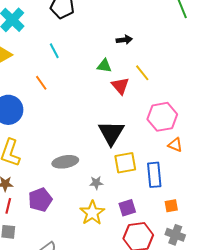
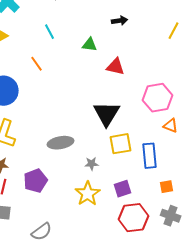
green triangle: (104, 66) -> (90, 45), moved
yellow line: (142, 73) -> (174, 31), moved, turned 66
red triangle: (120, 86) -> (116, 67), turned -36

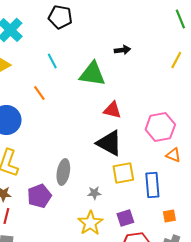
green triangle: (90, 45) -> (92, 74), size x1.8
red triangle: (116, 67) -> (112, 110), moved
black triangle: (107, 114) -> (109, 143), turned -32
gray ellipse: (61, 143) -> (63, 172), turned -70
purple pentagon: (36, 181) -> (39, 196), moved

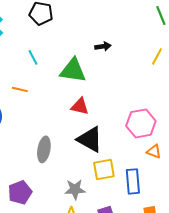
orange line: (39, 93) -> (20, 89), turned -42
red triangle: (112, 110) -> (80, 106), moved
gray ellipse: (63, 172) -> (44, 149), moved
gray star: (94, 193) -> (75, 189), size x1.5

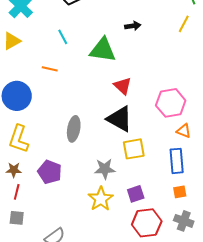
yellow line: (157, 56) -> (184, 24), moved
red triangle: (80, 106) -> (123, 86), moved, turned 30
blue rectangle: (133, 181) -> (177, 161), moved
purple pentagon: (20, 192) -> (50, 172), turned -30

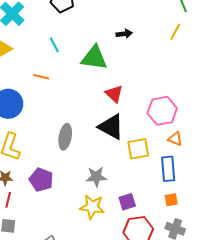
yellow square: (134, 149) -> (138, 149), moved
yellow star: (101, 199) -> (92, 207), turned -30

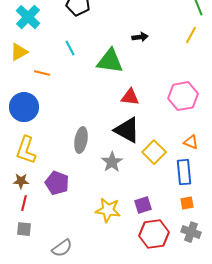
orange line: (41, 77) -> (42, 73), moved
red triangle: (114, 94) -> (130, 97), turned -36
pink hexagon: (162, 111) -> (183, 96), moved
yellow square: (138, 149) -> (154, 152), turned -35
gray star: (96, 177) -> (112, 162), moved, turned -30

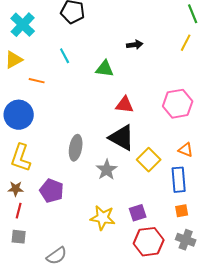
green triangle: (110, 61) -> (105, 69), size x0.7

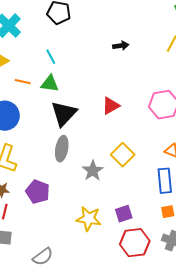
green triangle: (105, 69) -> (50, 84), moved
red triangle: (125, 105) -> (111, 106), turned -36
black triangle: (122, 138) -> (64, 114), moved, turned 44
yellow square: (149, 160) -> (123, 155), moved

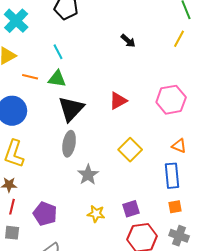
black arrow: (121, 46) -> (128, 41), turned 49
gray star: (93, 171) -> (88, 175), moved
purple pentagon: (38, 192) -> (45, 214), moved
yellow star: (89, 219) -> (96, 214), size x0.7

